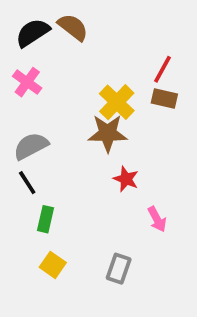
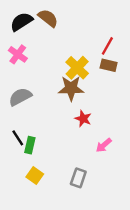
black line: (27, 183) -> (18, 138), moved
pink arrow: (157, 219) -> (104, 145), turned 77

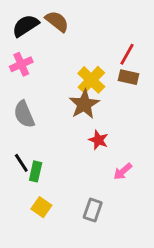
pink cross: (18, 54) -> (21, 64), turned 30
brown star: (71, 88) -> (84, 104), turned -30
gray semicircle: (20, 97) -> (24, 114), turned -85

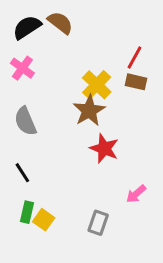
pink cross: (21, 64) -> (22, 68), turned -30
red star: (98, 140) -> (104, 148), size x1.4
green rectangle: (36, 171) -> (27, 212), moved
pink arrow: (123, 171) -> (136, 194), moved

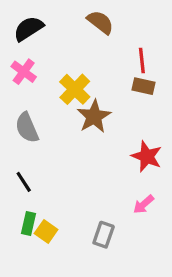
brown semicircle: (60, 23) -> (100, 22), moved
red line: (135, 58) -> (142, 61), turned -35
yellow cross: (97, 85) -> (75, 89), moved
red star: (104, 148) -> (147, 156), moved

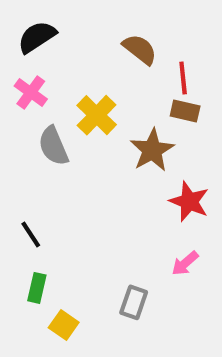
brown semicircle: (100, 22) -> (140, 49), moved
brown star: (94, 116) -> (152, 150), moved
gray semicircle: (27, 128) -> (53, 146), moved
yellow square: (46, 231) -> (64, 325), moved

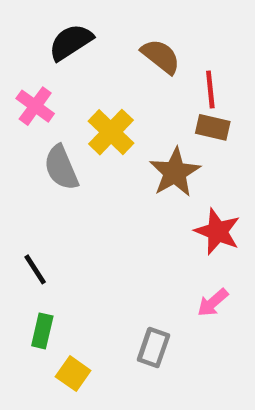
black semicircle: (37, 37) -> (71, 42), moved

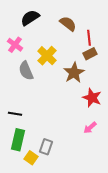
brown rectangle: (213, 127) -> (90, 54), turned -40
black line: (35, 269) -> (15, 114), turned -48
green rectangle: (42, 331) -> (18, 140), size x1.5
gray rectangle: (154, 348) -> (46, 147), moved

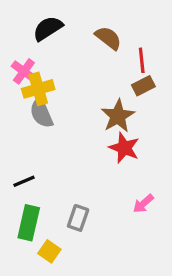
yellow cross: (47, 56) -> (38, 89), moved, turned 30
red star: (92, 98) -> (124, 148), moved
black line: (15, 114) -> (24, 181), turned -32
gray rectangle: (46, 147) -> (78, 218), moved

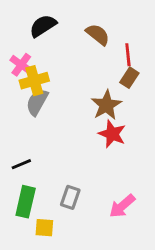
brown rectangle: (143, 86) -> (129, 78), turned -30
gray semicircle: (41, 113) -> (37, 102), turned 52
pink arrow: (143, 204) -> (122, 206), moved, size x1.4
yellow square: (49, 251) -> (44, 228), turned -30

